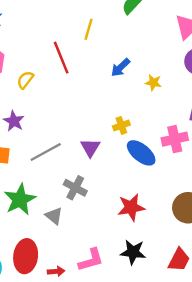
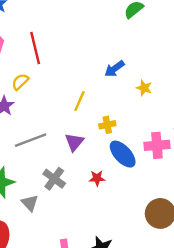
yellow line: (88, 29) -> (79, 101), moved
red line: (61, 58) -> (35, 48), moved
yellow semicircle: (25, 80) -> (20, 82), moved
red star: (131, 207) -> (97, 178), moved, size x0.6

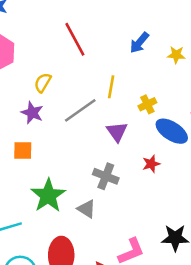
red line: (35, 48) -> (75, 39), moved
gray line: (31, 140) -> (80, 110), moved

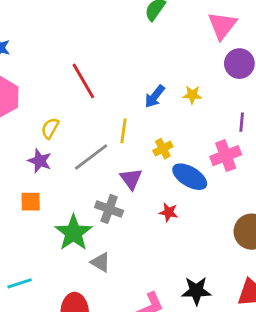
blue arrow: (139, 43) -> (155, 96), moved
red star: (151, 164) -> (169, 212), turned 30
gray cross: (106, 176) -> (109, 209), moved
green star: (48, 196) -> (73, 233), moved

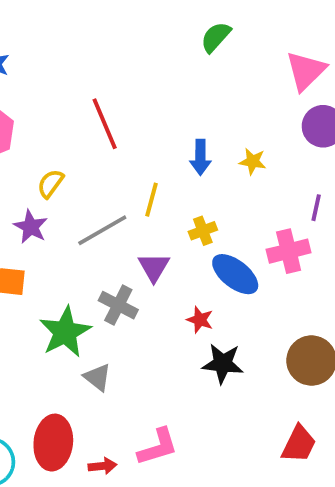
blue arrow: (155, 96) -> (200, 157), turned -45
black star: (196, 291) -> (223, 363), moved

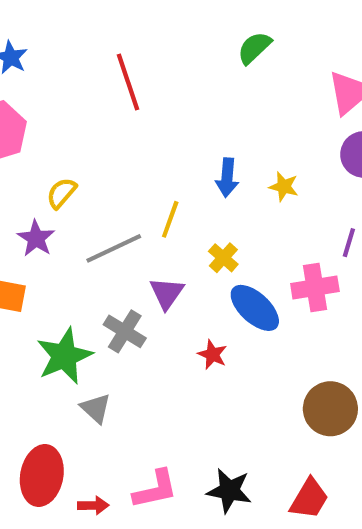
red line: (105, 124) -> (128, 82), moved
yellow cross: (203, 231) -> (223, 258), turned -32
black star: (223, 363) -> (229, 491), moved

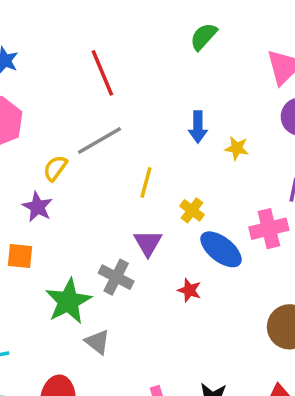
blue arrow: (227, 178) -> (198, 127), moved
gray line: (114, 248) -> (99, 141), moved

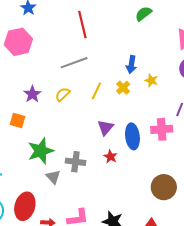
yellow semicircle: (55, 168) -> (63, 94), moved
yellow cross: (192, 210) -> (123, 88), moved
purple triangle: (148, 243) -> (105, 128), moved
blue ellipse: (221, 249) -> (132, 136), turned 35
gray cross: (116, 277) -> (75, 162), moved, turned -30

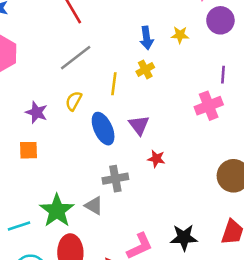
yellow star: (151, 80) -> (180, 35), moved
yellow cross: (123, 88) -> (145, 69), turned 32
blue ellipse: (132, 136) -> (103, 129), moved
green star: (41, 151) -> (57, 211), moved

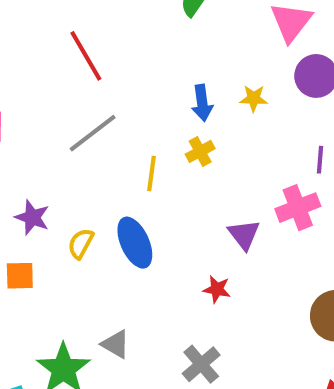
yellow semicircle: (74, 101) -> (81, 244), moved
purple triangle: (139, 125) -> (244, 235), moved
gray cross: (115, 179) -> (201, 364), moved, turned -30
gray triangle: (94, 206) -> (116, 344), moved

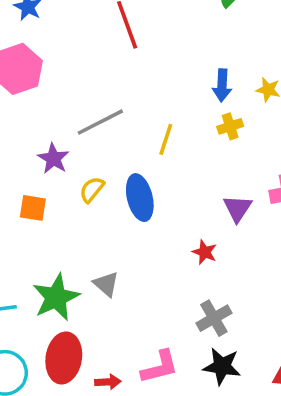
gray line: (93, 133) -> (100, 122), moved
yellow cross: (200, 151) -> (230, 126), moved
gray cross: (201, 364) -> (214, 318), moved

